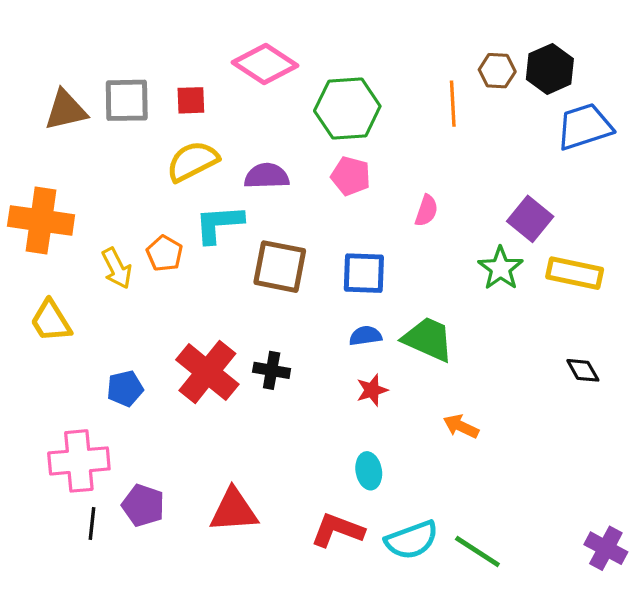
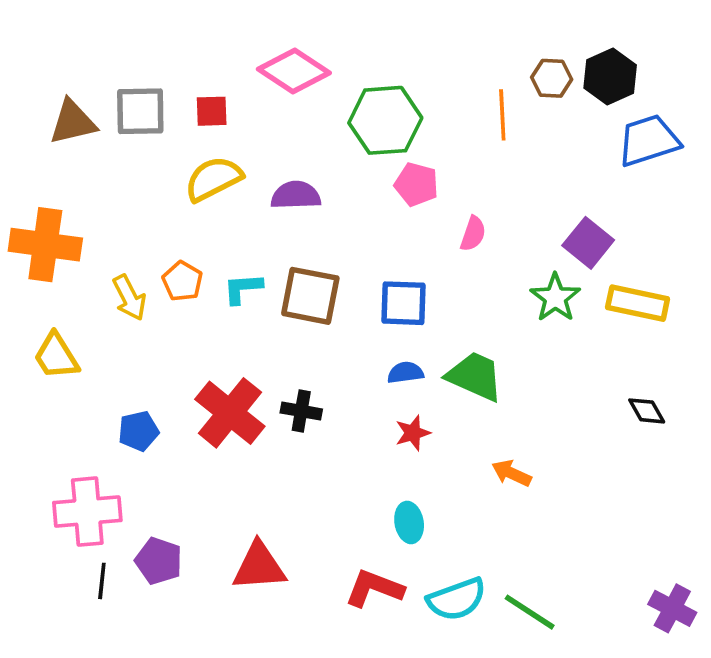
pink pentagon: (351, 176) -> (416, 184), moved
cyan L-shape: (219, 224) -> (243, 289), moved, size x0.7

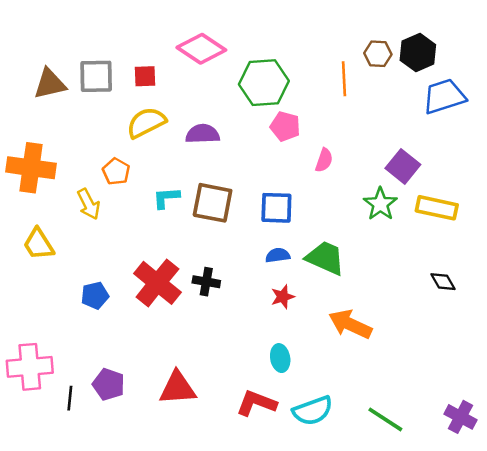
orange pentagon: (182, 281) -> (116, 171), moved
orange arrow: (511, 473) -> (350, 324), size x1.6
pink cross: (87, 512) -> (30, 367), moved
green line: (530, 612) -> (385, 419), moved

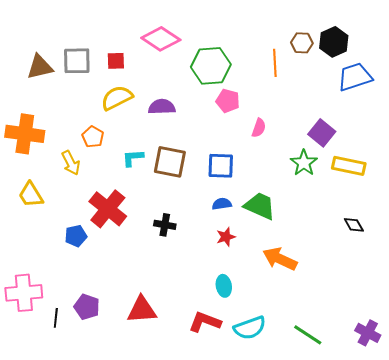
red cross: (157, 283) -> (108, 209), moved

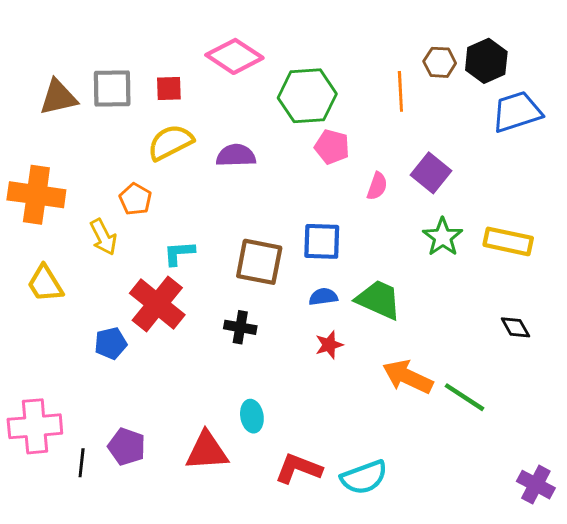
purple square: (322, 133) -> (431, 173), moved
cyan L-shape: (133, 158) -> (179, 253), moved
brown square: (170, 162) -> (259, 262), moved
cyan ellipse: (224, 286) -> (252, 416), moved
green line: (308, 335) -> (464, 397), moved

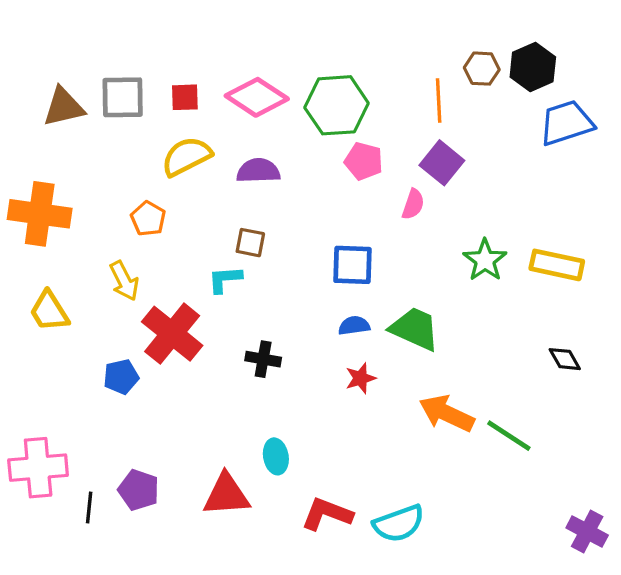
pink diamond: (234, 56) -> (257, 97), moved
purple square: (431, 173) -> (442, 163), moved
yellow arrow: (103, 237) -> (124, 281), moved
cyan L-shape: (179, 253) -> (225, 279), moved
brown square: (259, 262) -> (250, 243), moved, size x0.6

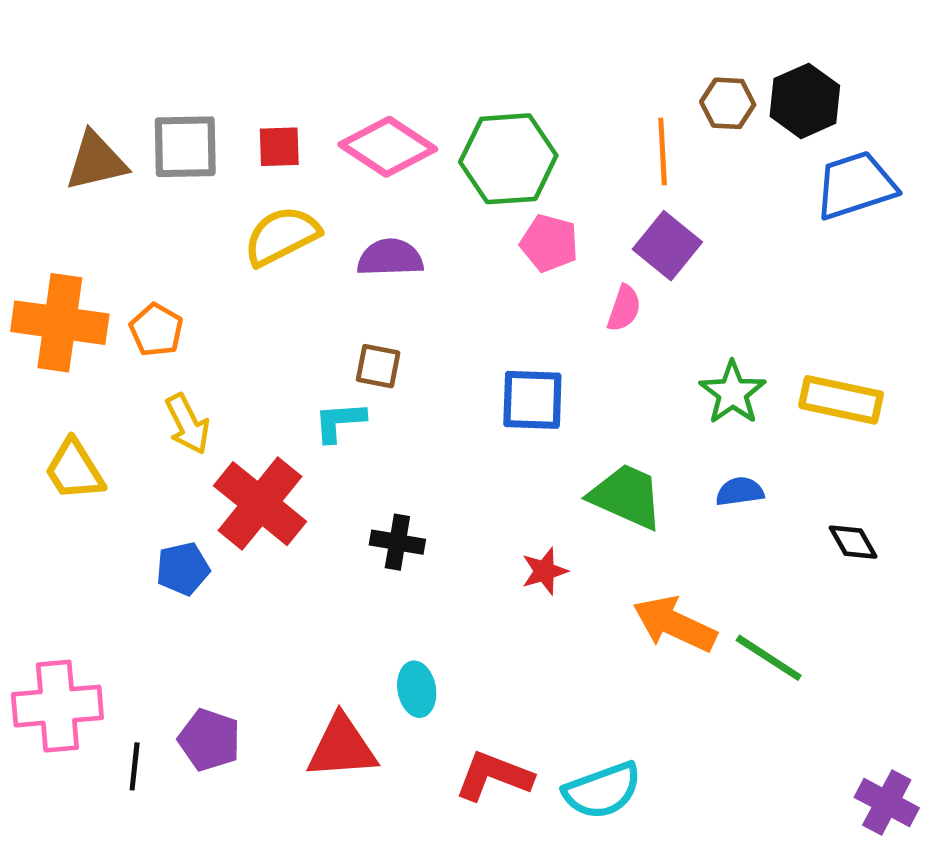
orange pentagon: (148, 219) -> (156, 330), moved
blue semicircle: (354, 326) -> (740, 492), moved

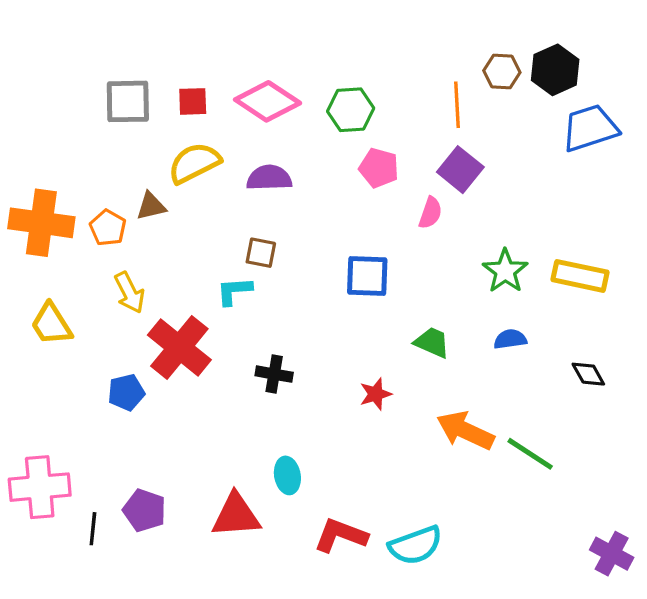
green hexagon: (508, 159) -> (351, 110), size x0.7
brown triangle: (96, 161) -> (151, 206), moved, size x0.7
green trapezoid: (626, 496) -> (432, 342), size x0.7

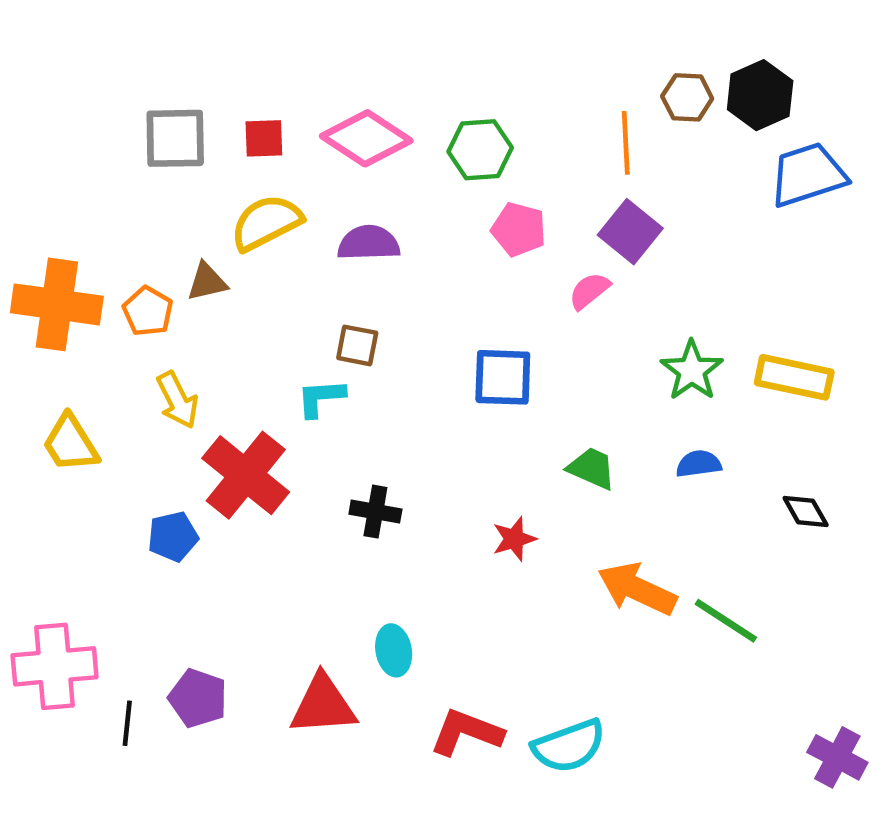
pink semicircle: (430, 213) -> (589, 291), turned -148

